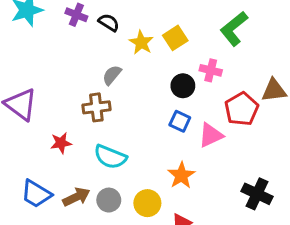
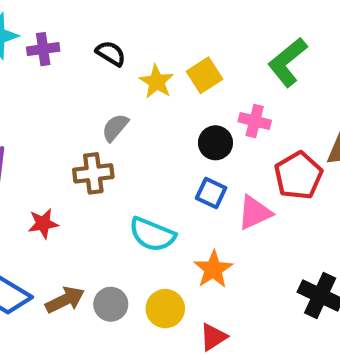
purple cross: (76, 15) -> (43, 49), moved, turned -30
cyan semicircle: (110, 157) -> (152, 234), moved

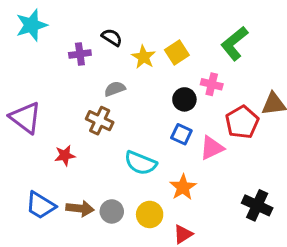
purple cross: (43, 49) -> (80, 54), moved
gray semicircle: (115, 128) -> (115, 89), turned 30
brown cross: (93, 173) -> (100, 121), turned 32
brown arrow: (65, 300) -> (80, 208), turned 32

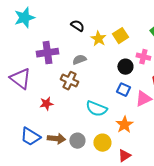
purple cross: (80, 54) -> (47, 53), moved, size x1.5

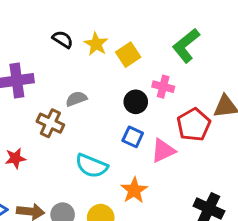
yellow star: (98, 39) -> (96, 44), moved
gray semicircle: (79, 60) -> (76, 99), moved

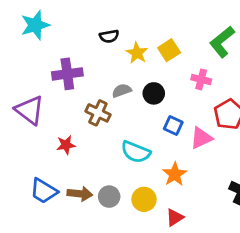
black semicircle: (63, 39) -> (109, 36), turned 138
yellow star: (96, 44) -> (137, 53), moved
black circle: (136, 102) -> (154, 93), moved

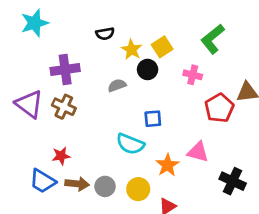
black circle: (154, 93) -> (148, 69), moved
brown cross: (98, 113) -> (64, 107), moved
blue square: (173, 125) -> (153, 119), moved, turned -30
pink triangle: (201, 138) -> (198, 152), moved, turned 40
red star: (66, 145) -> (61, 156), moved

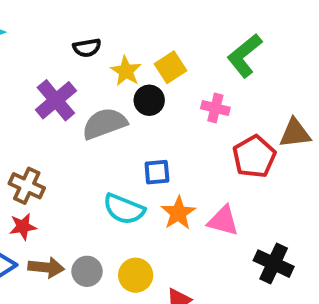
purple cross: (65, 69) -> (56, 100), moved, turned -32
gray semicircle: (117, 85) -> (105, 124), size x1.6
brown cross: (64, 107) -> (27, 186), moved
orange star: (167, 165) -> (178, 213), moved

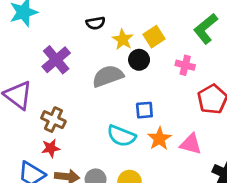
purple cross: (56, 100) -> (56, 60), moved

